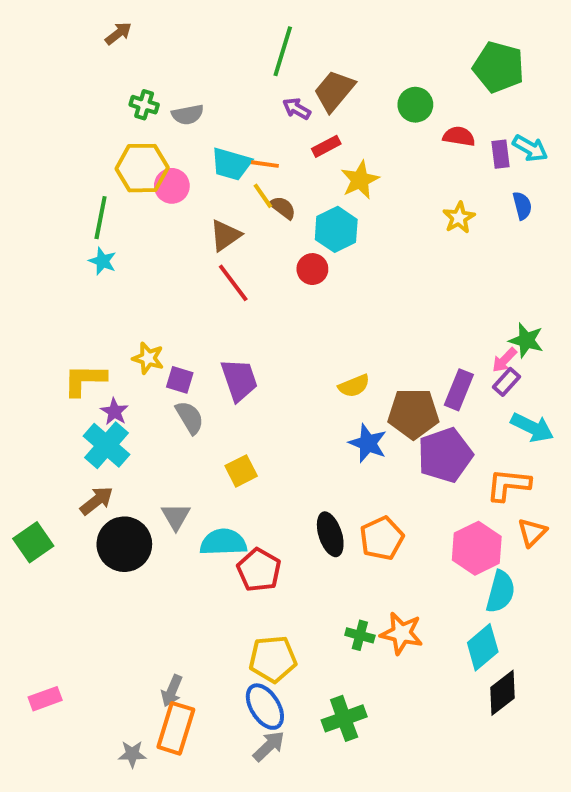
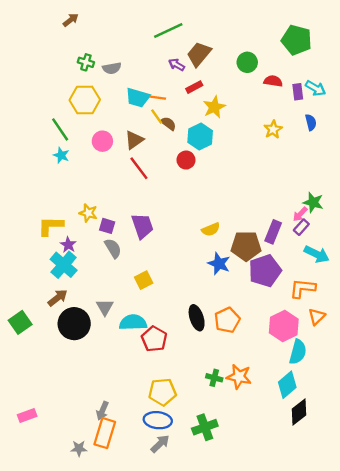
green line: (283, 51) -> (168, 31), turned 48
pink circle: (172, 186) -> (102, 141), moved
green line: (101, 218) -> (60, 129), turned -45
blue ellipse: (265, 707) -> (158, 420), turned -52

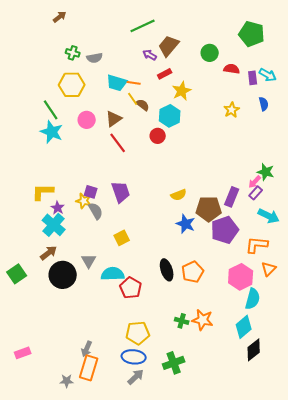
cyan star: (61, 155) -> (52, 132), size x1.6
yellow star: (88, 213) -> (84, 201), moved

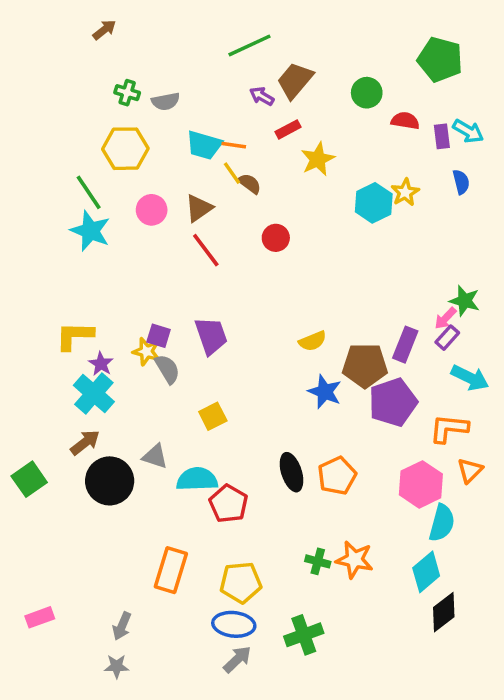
cyan hexagon: (170, 116) -> (374, 203), moved
gray triangle: (89, 261) -> (155, 456), turned -42
gray arrow: (87, 349) -> (122, 626), moved
orange rectangle: (89, 368) -> (171, 570), moved

